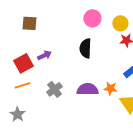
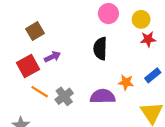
brown square: (29, 23) -> (35, 31), moved, turned -35
orange line: (22, 85) -> (40, 92), moved, turned 49
orange star: (110, 88) -> (126, 82), moved

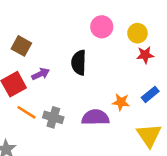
brown square: (35, 31) -> (21, 46), turned -30
black semicircle: (100, 49) -> (79, 63), moved
gray cross: (64, 96) -> (53, 117), turned -36

